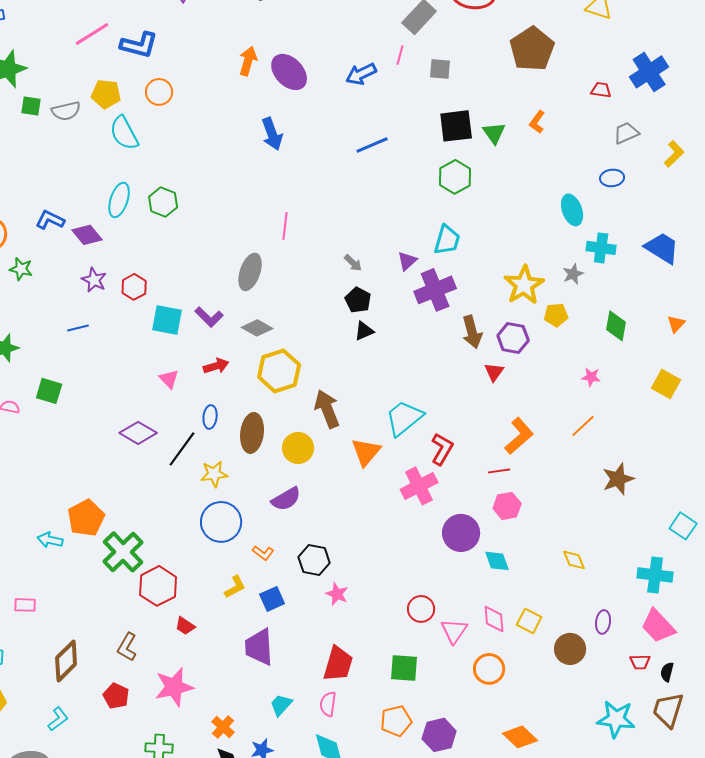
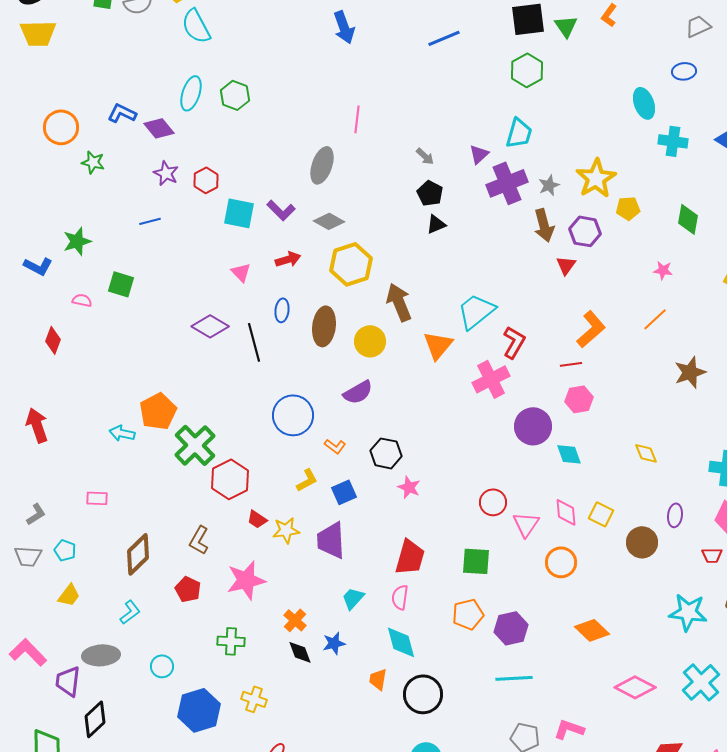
gray star: (573, 274) -> (549, 185), moved
black line: (182, 449) -> (254, 342), turned -51
yellow star: (214, 474) -> (286, 530), moved

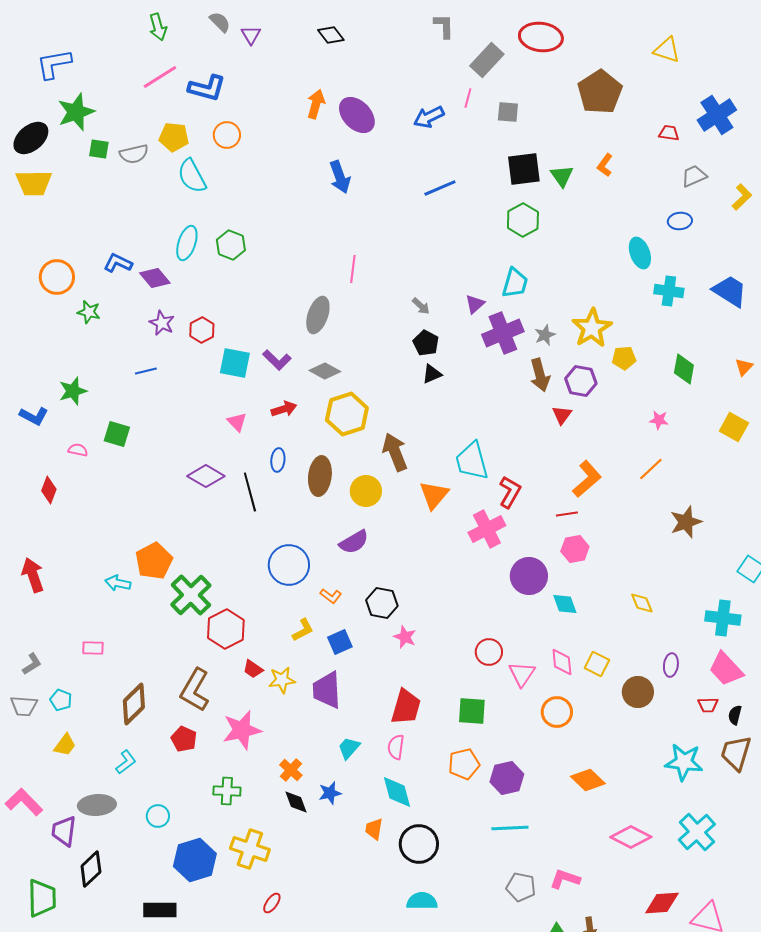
cyan trapezoid: (476, 311) -> (472, 461), turned -66
brown L-shape: (199, 540) -> (195, 690), size x1.5
yellow cross: (254, 699) -> (250, 849), size x1.5

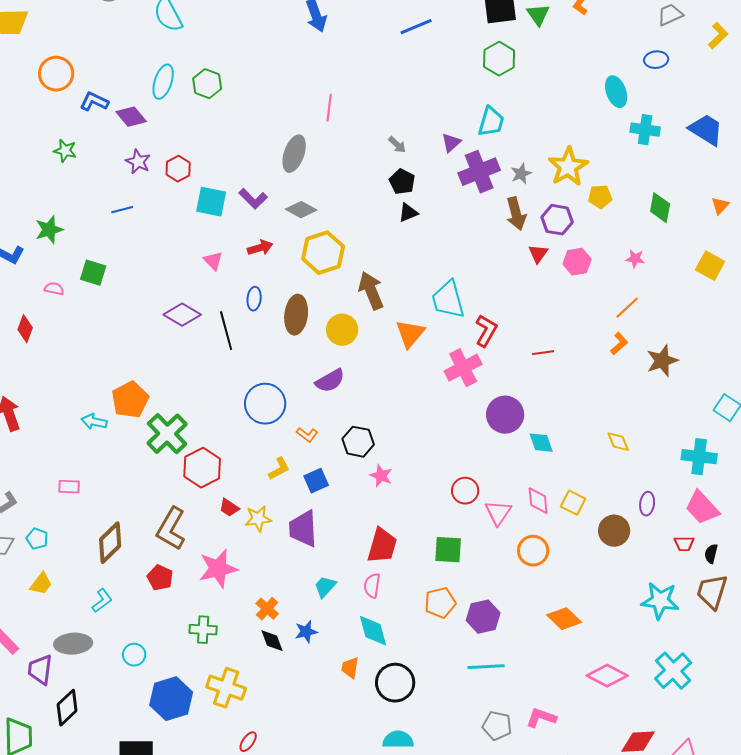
orange circle: (57, 277) -> (56, 74), moved
orange L-shape: (587, 479) -> (619, 344), moved, size x0.6
pink hexagon: (575, 549) -> (577, 262), moved

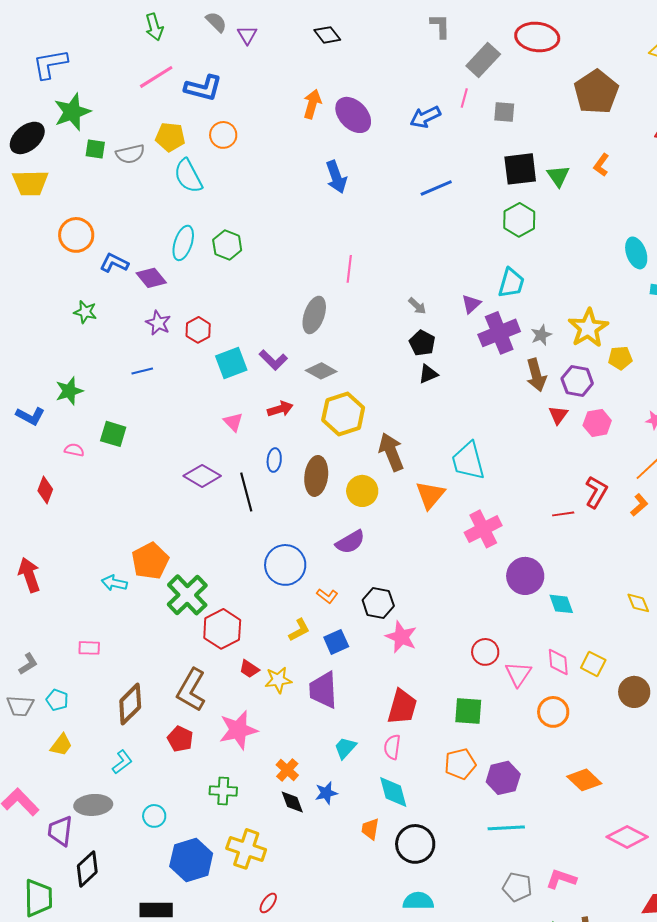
cyan square: (211, 202) -> (231, 363), turned -32
red L-shape: (486, 331) -> (596, 492), moved
pink star: (381, 476) -> (401, 637), size x1.4

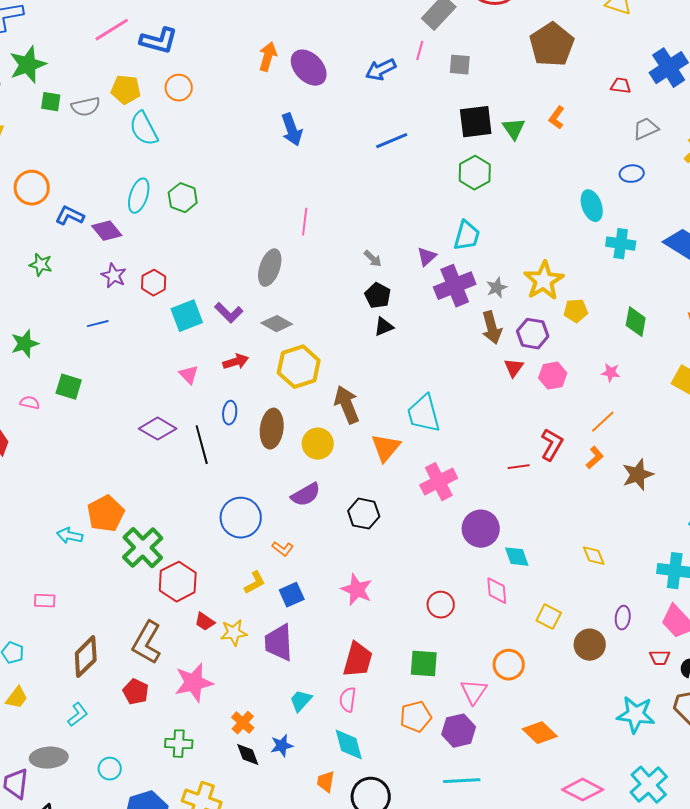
black hexagon: (378, 603) -> (364, 514), moved
pink diamond: (558, 662) -> (497, 591), moved
pink triangle: (518, 674) -> (474, 692), moved

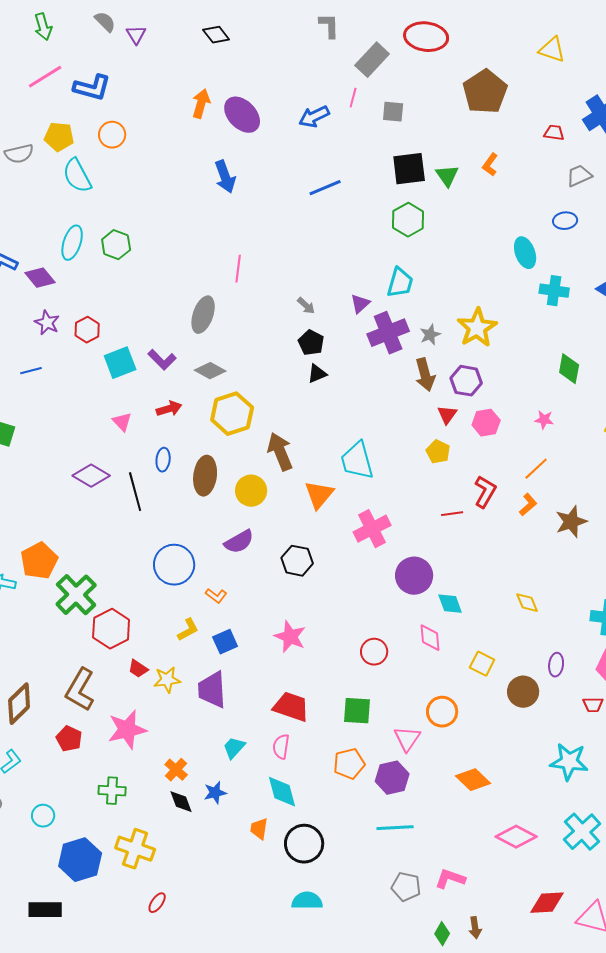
yellow pentagon: (576, 311) -> (438, 452), moved, turned 30
red trapezoid: (358, 660) -> (291, 707), turned -87

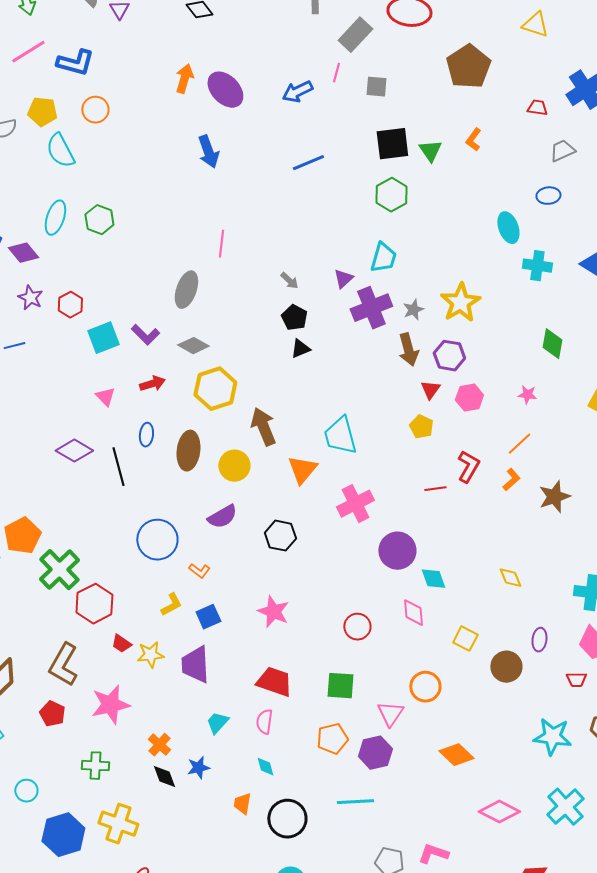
cyan diamond: (282, 792) -> (265, 767), size x0.6
cyan line: (395, 828) -> (355, 802), moved

